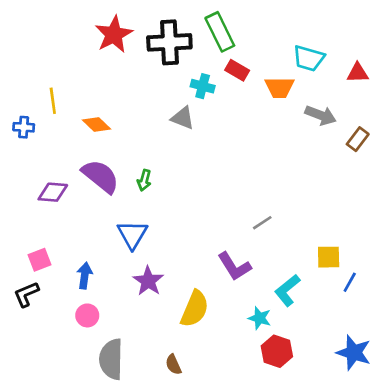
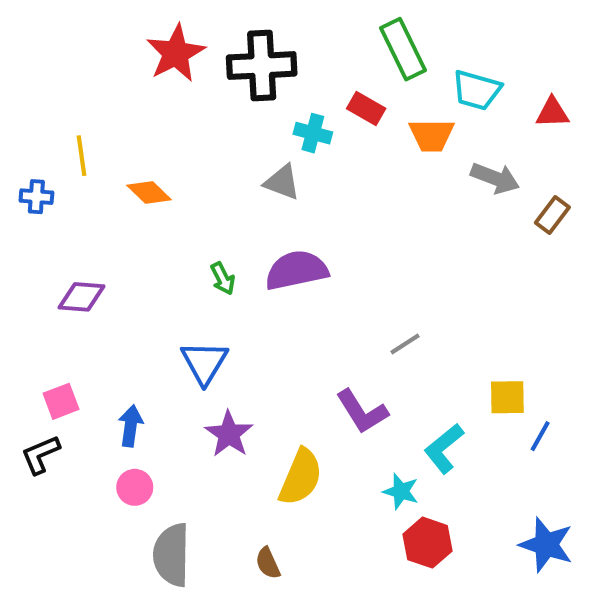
green rectangle: (220, 32) -> (403, 49), moved
purple semicircle: (101, 176) -> (296, 270), moved, turned -51
green arrow: (144, 180) -> (223, 278), turned -42

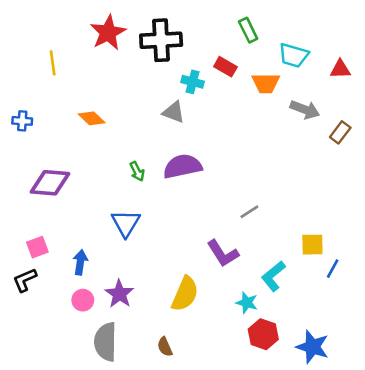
green rectangle: (403, 49) -> (248, 30), size x0.7
yellow line: (81, 156) -> (53, 63), moved
purple diamond: (81, 297) -> (50, 183), size x1.4
purple star: (229, 434) -> (119, 294), moved
blue star: (546, 545) -> (312, 347), moved

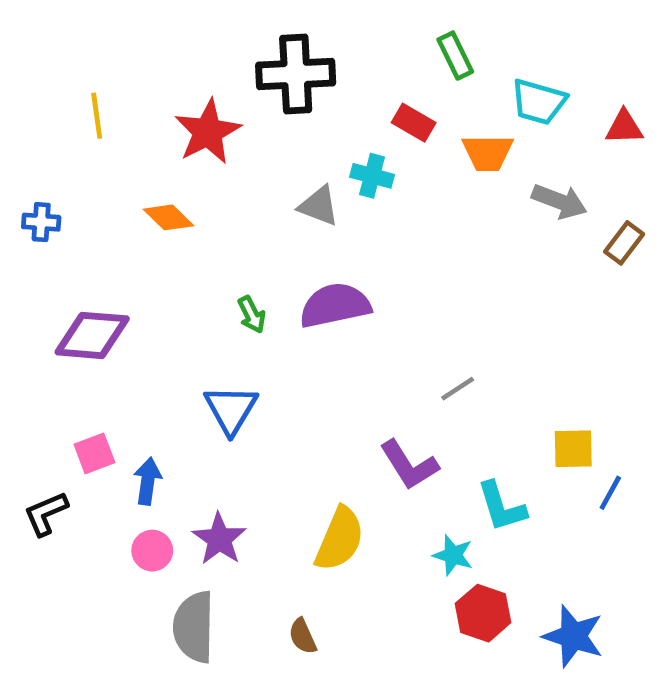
red star: (108, 33) -> (208, 132), moved
cyan cross: (193, 82) -> (372, 176), moved
pink square: (37, 247) -> (94, 453), moved
cyan L-shape: (273, 276) -> (502, 507), turned -68

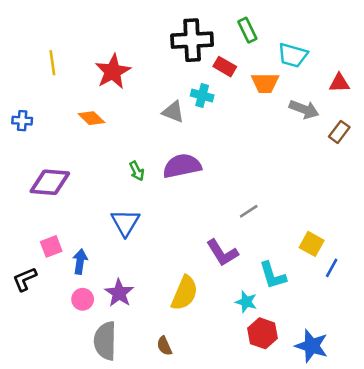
black cross: (296, 74) -> (192, 40), moved
red triangle: (624, 127) -> (339, 83), moved
yellow square: (573, 449) -> (312, 244), turned 30

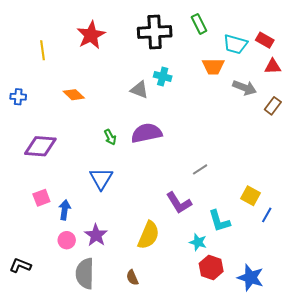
red rectangle: (225, 67) -> (265, 40), moved
red star: (113, 72) -> (91, 35), moved
black L-shape: (25, 279) -> (20, 265), moved, turned 45

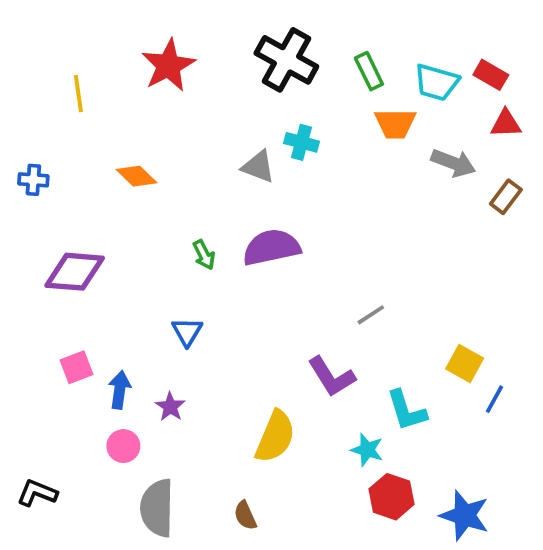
green rectangle: (199, 24) -> (369, 71), moved
black cross: (155, 32) -> (286, 60), turned 32
blue triangle: (101, 179) -> (187, 332), size x0.7
purple star: (96, 235) -> (170, 407), moved, size x0.7

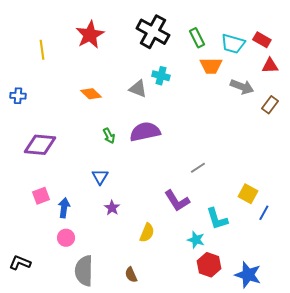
orange diamond: (136, 176) -> (91, 94), moved
purple star: (170, 407) -> (112, 208), moved
yellow semicircle: (275, 437) -> (147, 233), size x0.7

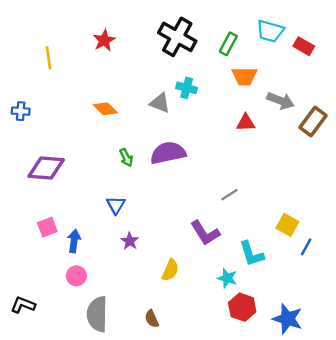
red star: (90, 35) -> (104, 40), size x0.7
green rectangle: (197, 38) -> (228, 44), turned 54
cyan trapezoid: (233, 44) -> (270, 31), moved
red triangle: (270, 66) -> (246, 123), moved
brown rectangle: (270, 105) -> (313, 122), size x1.4

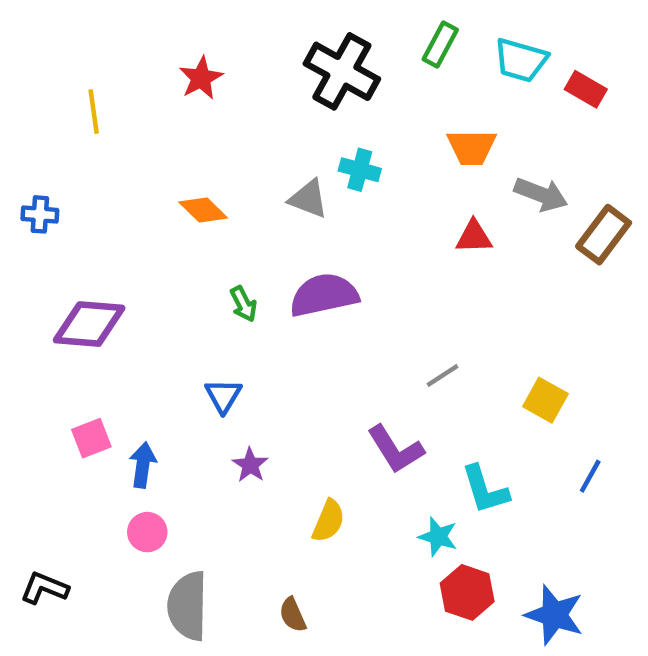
green rectangle: (228, 44) -> (440, 44), moved
yellow square: (287, 225) -> (545, 400), moved

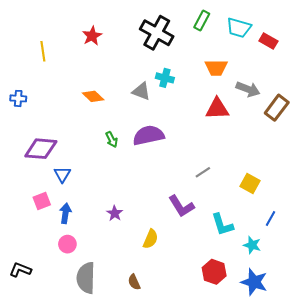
red triangle: (474, 237) -> (217, 109), size x1.4
blue triangle: (223, 396) -> (62, 174), moved
cyan star: (438, 537) -> (252, 245), moved

